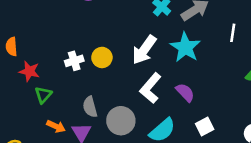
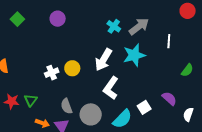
cyan star: (185, 47) -> (134, 55), turned 30
red star: (29, 71) -> (12, 101), moved
purple semicircle: (185, 92) -> (169, 98), moved
white square: (205, 126) -> (144, 107), moved

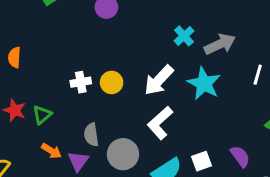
cyan star: (134, 55) -> (204, 84), turned 30

